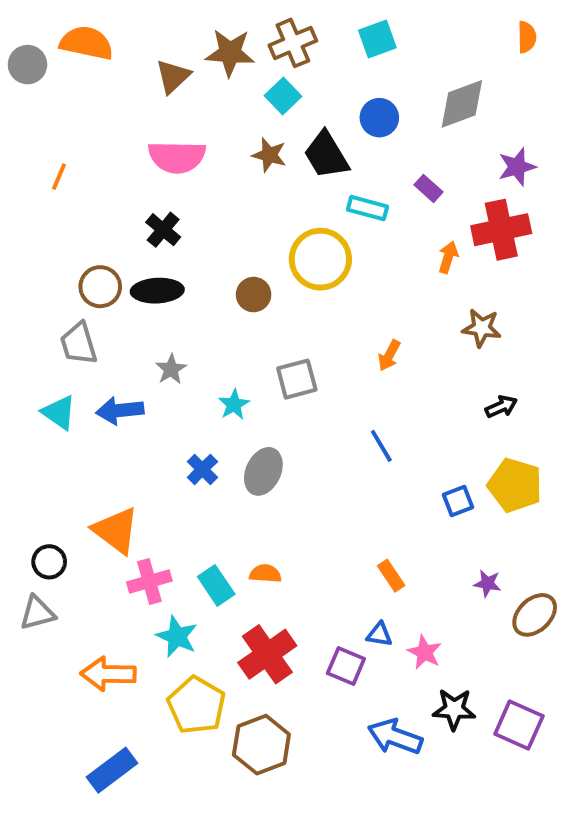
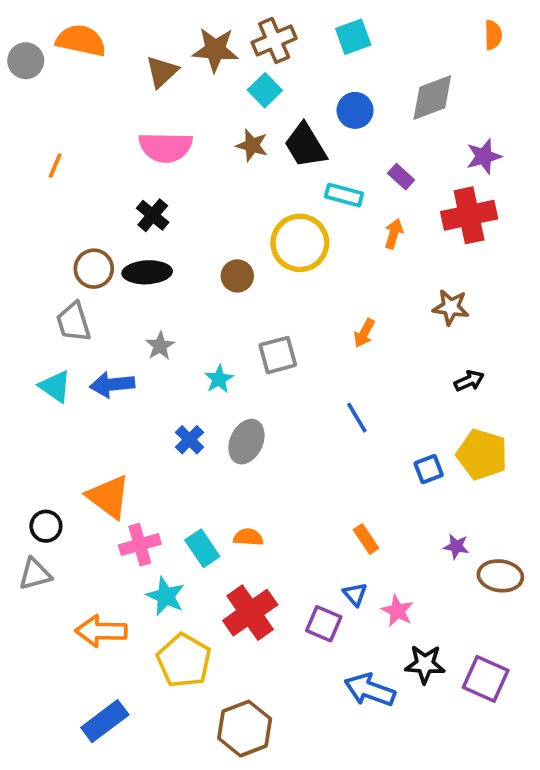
orange arrow: (448, 257) -> (394, 234), moved
brown ellipse: (535, 615) -> (500, 576), turned 51
blue triangle: (379, 635) -> (355, 594), turned 40
brown hexagon: (261, 745) -> (245, 729), moved

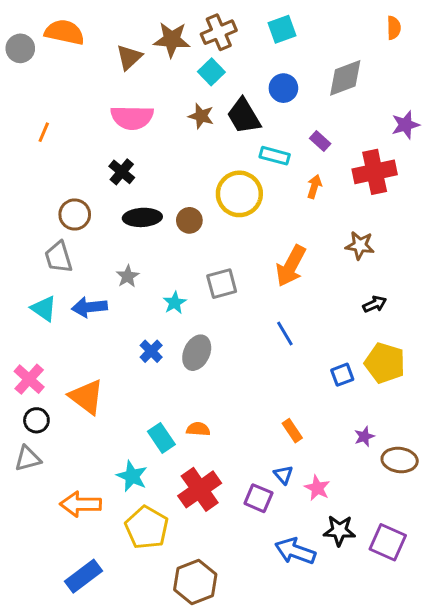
purple star: (484, 156) -> (405, 125), moved
black ellipse: (147, 272) -> (142, 217), moved
orange arrow: (364, 333) -> (291, 266), size x1.8
pink cross: (140, 545) -> (29, 379), moved, turned -32
purple star: (456, 546) -> (364, 436), turned -30

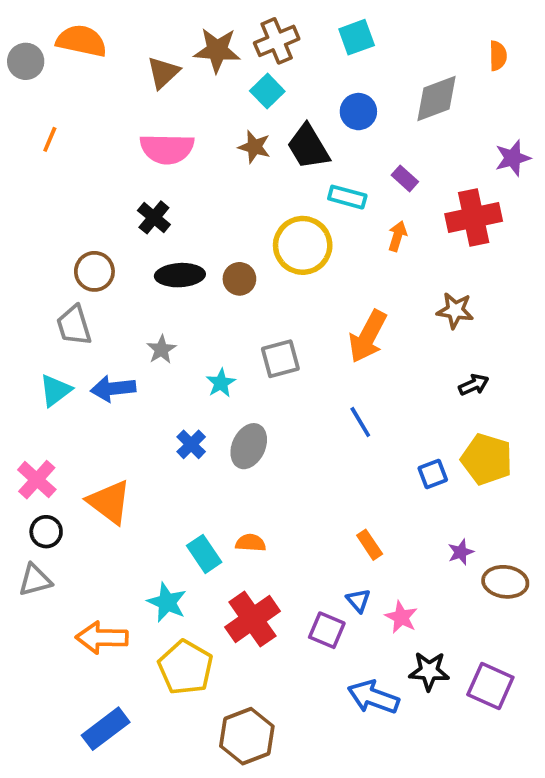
orange semicircle: (394, 28) -> (498, 56), moved
orange line: (44, 132) -> (50, 139), moved
cyan triangle: (44, 309) -> (55, 390), turned 48

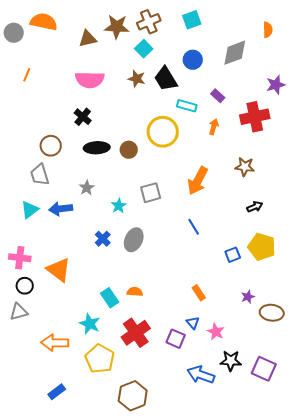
brown triangle: (163, 72) -> (88, 39), turned 30
pink cross: (37, 480) -> (20, 258), turned -35
blue rectangle: (106, 729) -> (57, 392), size x0.7

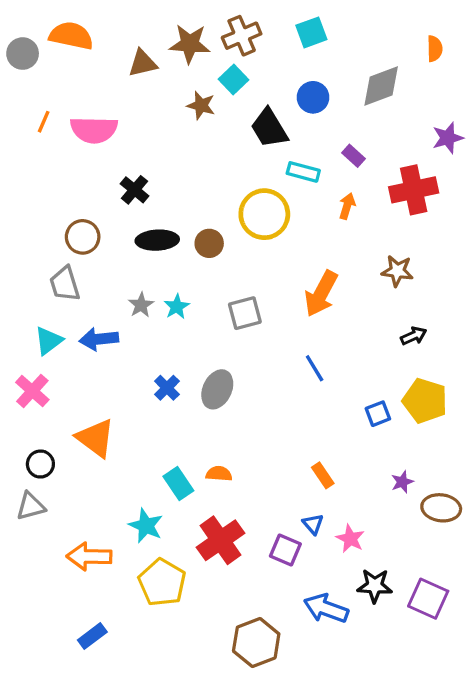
brown star: (137, 79) -> (201, 105), moved
pink semicircle: (90, 80) -> (94, 130), moved
cyan star: (119, 206) -> (177, 307), moved
pink cross: (20, 258) -> (32, 391), moved, turned 35
brown hexagon: (133, 396) -> (256, 642), moved

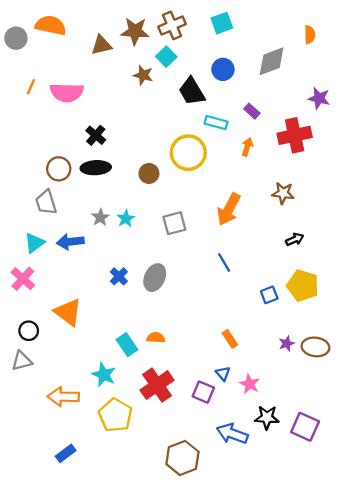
purple star: (448, 138) -> (319, 98), turned 30
black ellipse: (157, 240) -> (96, 168), moved
brown ellipse: (441, 508) -> (315, 347), moved

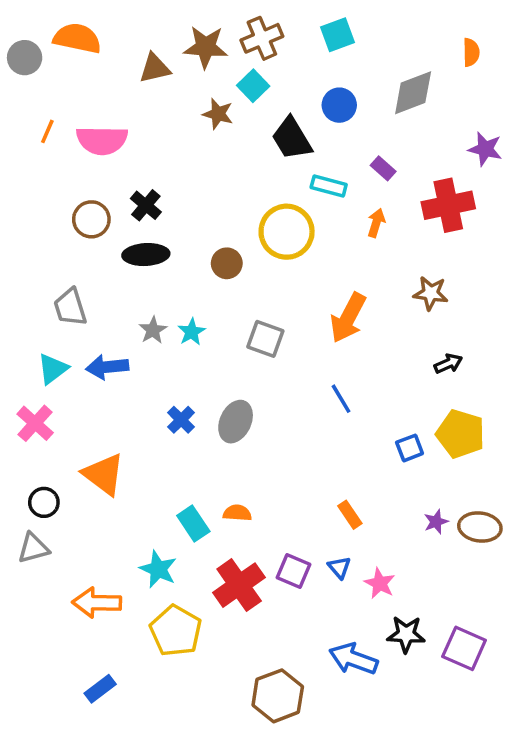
brown circle: (59, 169) -> (91, 219), moved
gray square: (174, 223) -> (265, 339), turned 35
purple square: (203, 392) -> (294, 571), moved

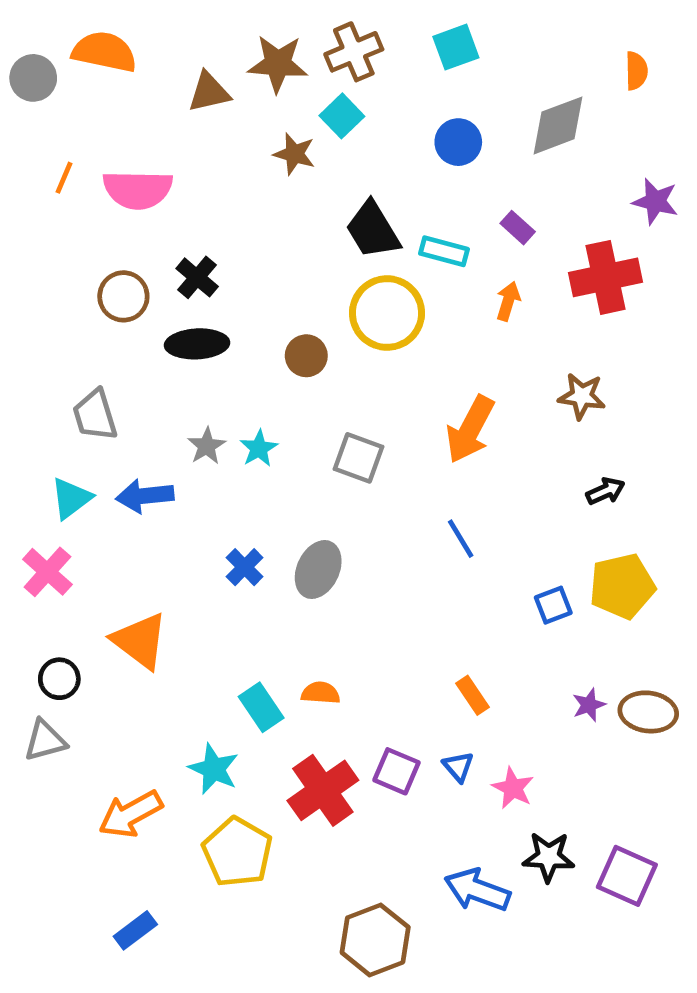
black trapezoid: (292, 138) -> (373, 230), moved
yellow pentagon: (461, 434) -> (622, 586), turned -30
orange arrow: (97, 603) -> (131, 814), turned -30

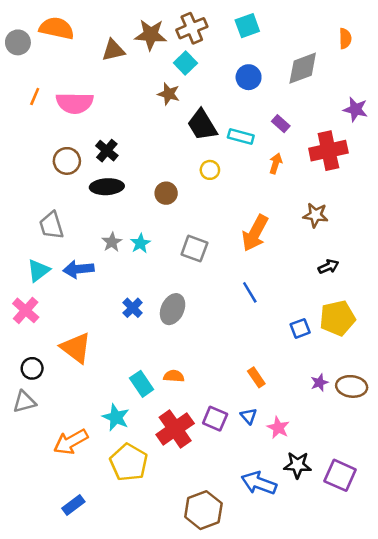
brown star: (294, 154) -> (169, 94), moved
yellow circle: (387, 313) -> (210, 170), size x0.5

